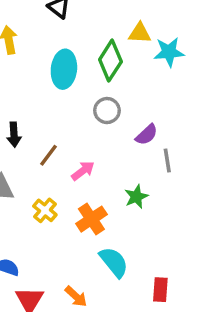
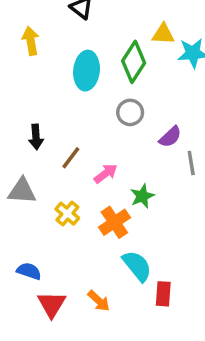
green star: (136, 197) -> (142, 196), moved
red rectangle: (160, 290) -> (163, 294), moved

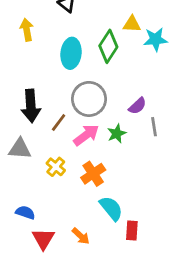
gray circle: (130, 112) -> (89, 99), moved, size x1.6
black arrow: (36, 137) -> (31, 106), size x1.6
pink arrow: (106, 173) -> (86, 135), size x1.4
green star: (142, 196) -> (117, 134), moved

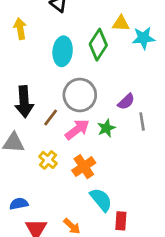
blue semicircle: (25, 212) -> (19, 204), turned -30

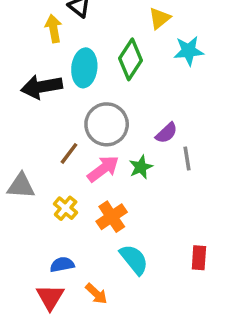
yellow triangle: (121, 23) -> (160, 18), moved, turned -42
yellow arrow: (20, 29) -> (54, 29), moved
black arrow: (24, 102) -> (42, 87), moved, turned 84
blue semicircle: (19, 204) -> (62, 265), moved
red rectangle: (121, 221) -> (199, 258), moved

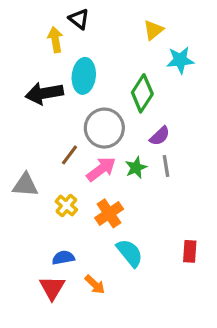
green diamond: (131, 59) -> (142, 93), moved
gray line: (187, 159) -> (166, 166), moved

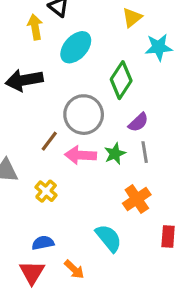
cyan ellipse: (84, 76) -> (76, 47), moved, turned 36
pink arrow: (101, 169) -> (80, 155), turned -140
orange cross: (109, 213) -> (137, 199), moved

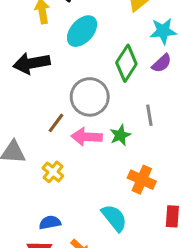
purple semicircle: (138, 122) -> (162, 63), moved
gray line: (145, 152) -> (149, 115), moved
orange cross: (137, 199) -> (142, 180), turned -32

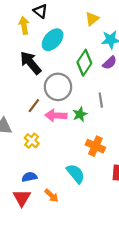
black arrow: (31, 63) -> (31, 63), moved, turned 60

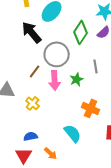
pink arrow: (56, 115) -> (55, 80), turned -96

